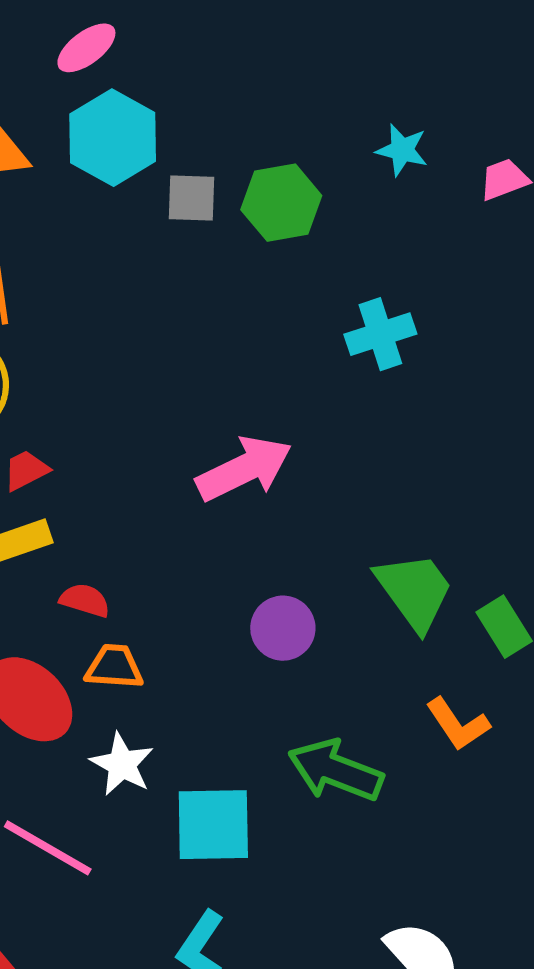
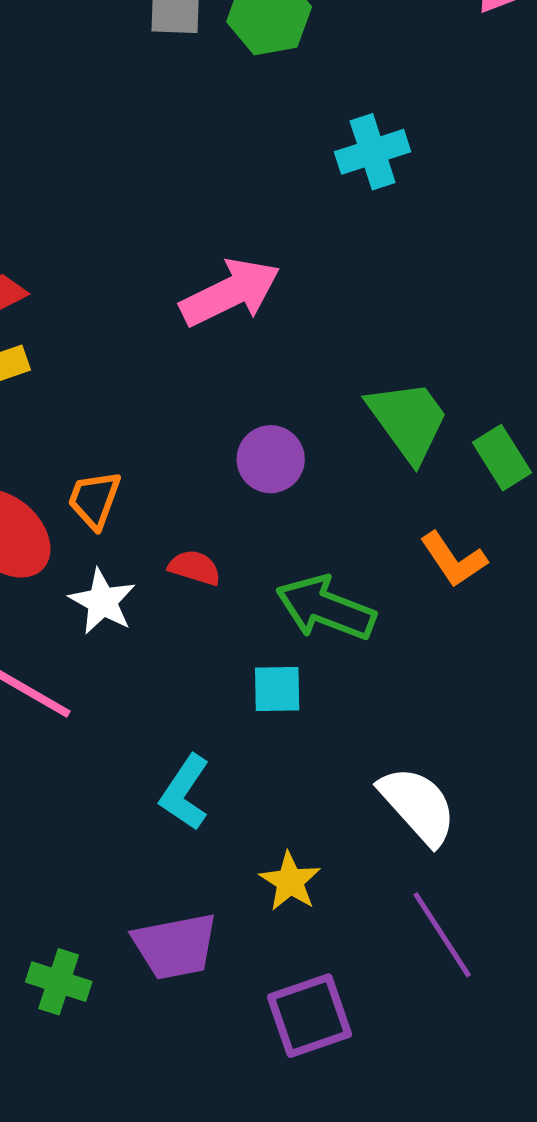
red semicircle: (85, 600) -> (195, 568), moved
orange trapezoid: (114, 667) -> (94, 500), turned -74
cyan square: (213, 825) -> (277, 689), moved, size x0.6

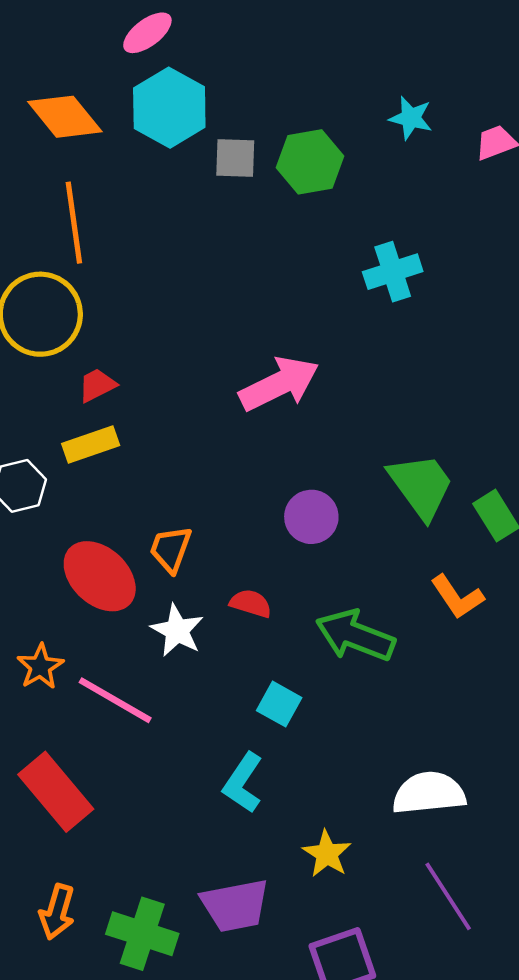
cyan square: (277, 689) -> (279, 704), moved, turned 30
white semicircle: (418, 805) -> (429, 793), turned -54
green cross: (59, 982) -> (142, 934), size x1.4

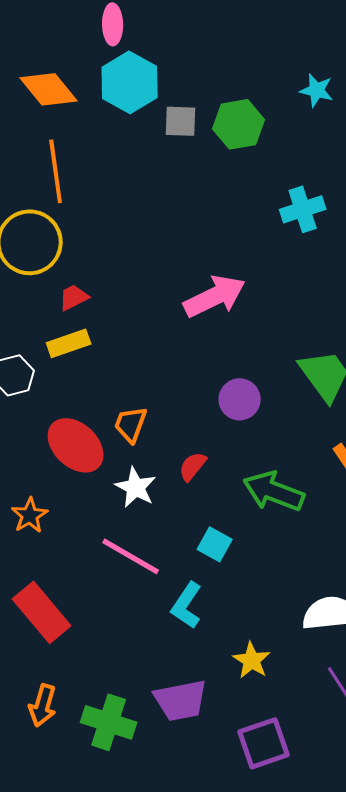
pink ellipse: (147, 33) -> (113, 24), turned -54
red semicircle: (251, 603) -> (193, 466), turned -68
pink line: (115, 700) -> (131, 556), moved

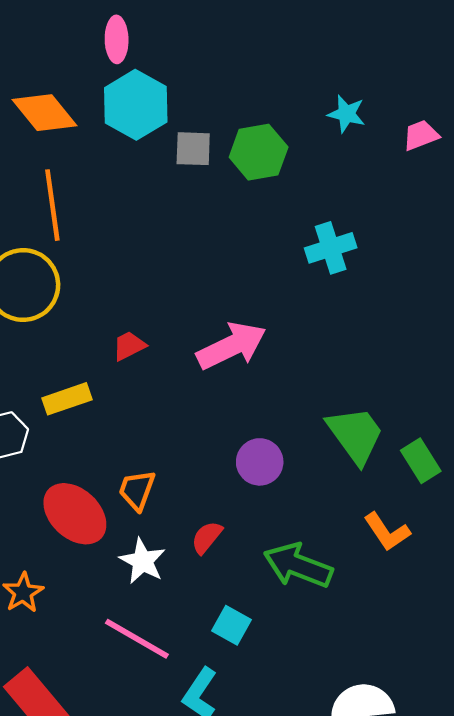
red trapezoid: (74, 297) -> (129, 346), moved

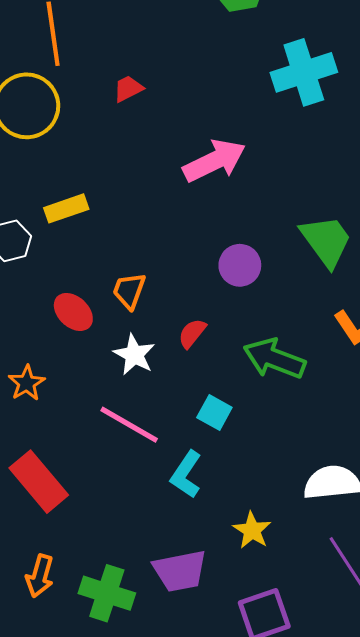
cyan cross: (331, 248) -> (304, 72), size x1.4
red trapezoid: (129, 346) -> (128, 89), moved
red ellipse: (75, 514) -> (73, 312), size x0.7

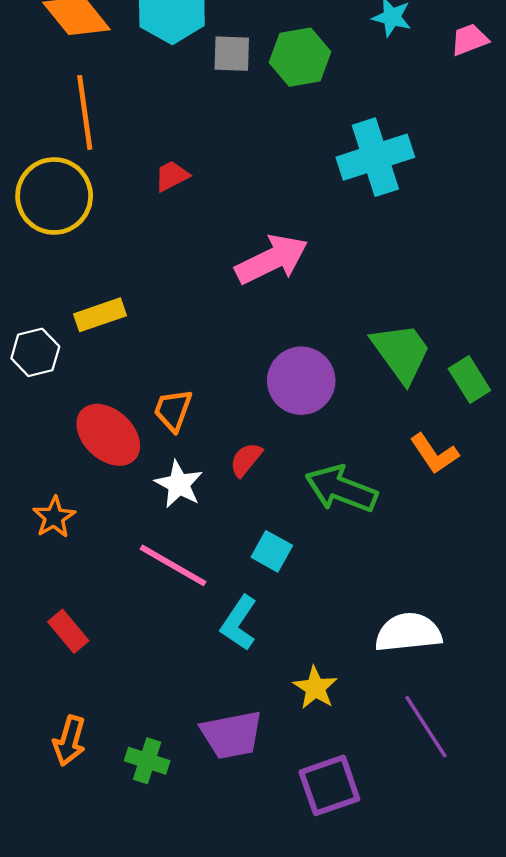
purple circle: (240, 265) -> (301, 381), size x1.4
red ellipse: (73, 312) -> (108, 435), size x1.4
red rectangle: (39, 482) -> (68, 631), size x0.6
green cross: (107, 593) -> (147, 761), size x0.7

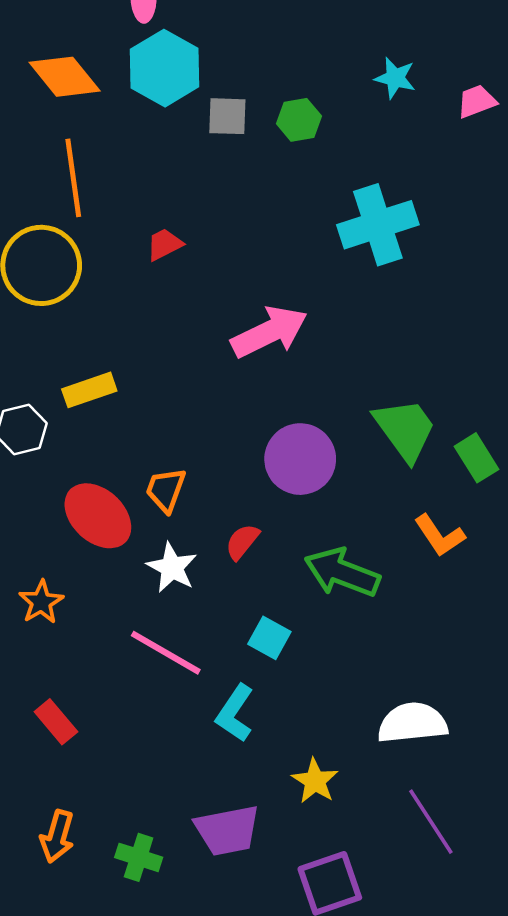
green hexagon: (300, 57) -> (299, 120), size x0.7

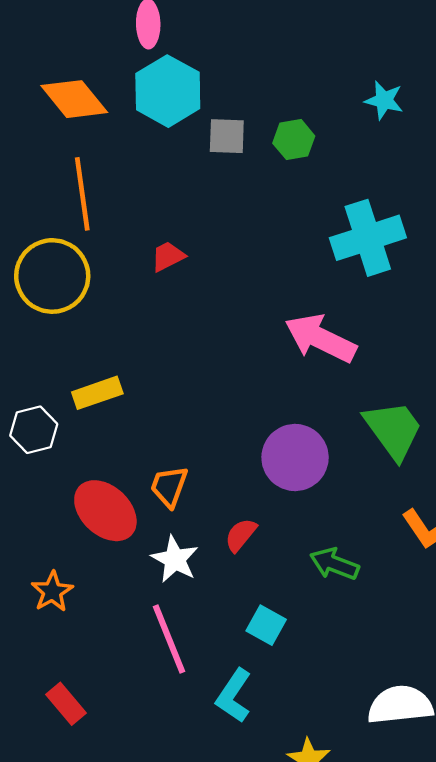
pink arrow: (269, 332) -> (320, 338), moved, turned -128
green arrow: (342, 572) -> (334, 564), size x0.7
pink line: (166, 653) -> (169, 639), turned 38

